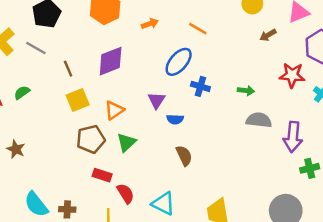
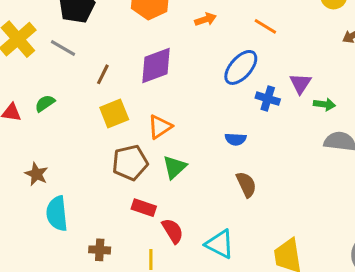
brown line: (68, 69) -> (103, 74), turned 49
purple triangle: (156, 100) -> (300, 83), moved
cyan semicircle: (36, 204) -> (57, 213), moved, turned 32

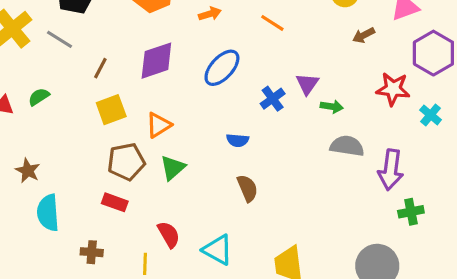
blue ellipse: (241, 67) -> (222, 68), moved
blue cross: (268, 99) -> (273, 99), turned 35
red rectangle: (144, 208) -> (115, 202), moved

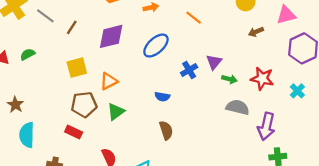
brown line: (100, 68) -> (72, 27), moved
red star: (393, 89) -> (262, 79), moved

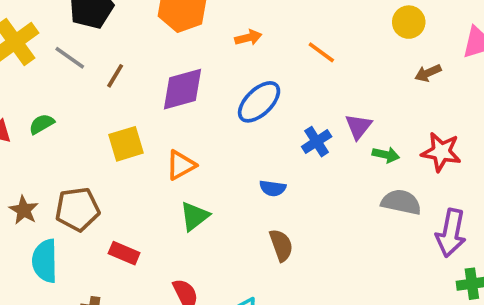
brown pentagon: (84, 105) -> (77, 209), moved

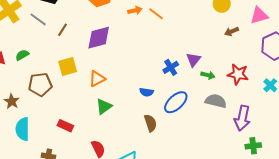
orange line: (321, 52) -> (156, 14), moved
blue ellipse: (259, 102) -> (176, 102), moved
brown pentagon: (77, 209) -> (40, 84), moved

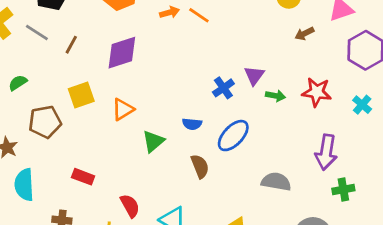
gray semicircle: (216, 101) -> (276, 182), moved
green triangle: (104, 106) -> (153, 141), moved

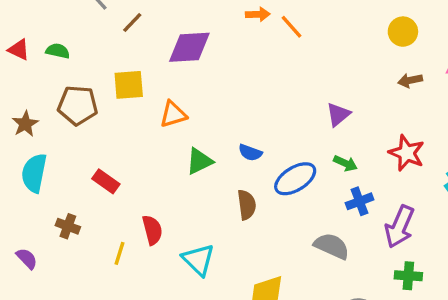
green semicircle: (18, 83) -> (58, 51), turned 30
blue cross: (223, 88) -> (360, 201), moved
green arrow: (275, 96) -> (345, 163), moved

